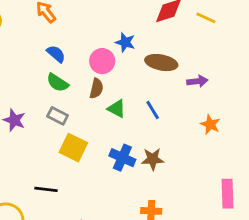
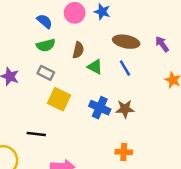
pink circle: (102, 61) -> (75, 13), moved
brown ellipse: (161, 63) -> (126, 42), moved
purple arrow: (197, 81) -> (162, 44), turned -119
green semicircle: (58, 83) -> (46, 45), turned -48

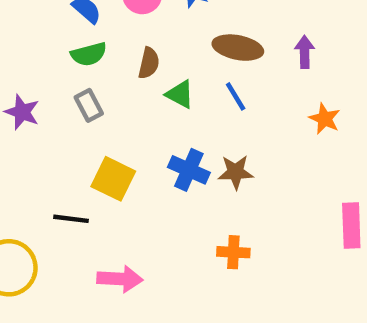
purple arrow: (162, 44) -> (305, 52), turned 35
gray rectangle: (46, 73) -> (89, 105), turned 35
yellow square: (59, 99) -> (113, 179), moved

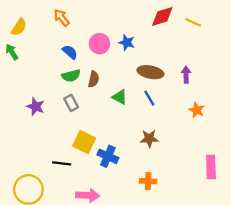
brown semicircle: (149, 63) -> (94, 79), moved
blue cross: (189, 170) -> (108, 156), moved

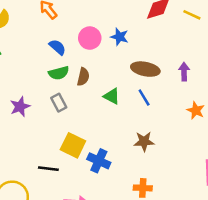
purple star: (36, 107) -> (20, 107), turned 30

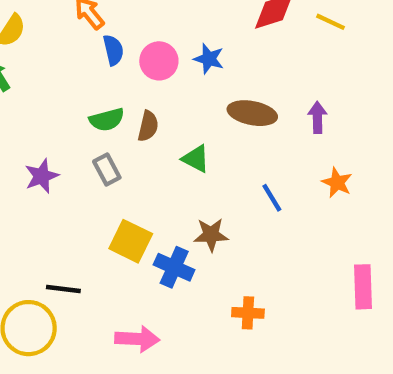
blue semicircle: (57, 47) -> (113, 50), moved, turned 36
blue line: (144, 97) -> (272, 198), moved
brown star: (144, 141) -> (211, 235), moved
black line: (48, 169) -> (63, 289), moved

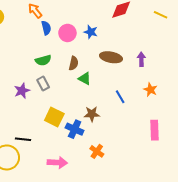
yellow line: (330, 22) -> (161, 15), moved
brown semicircle: (148, 126) -> (74, 63), moved
purple star: (42, 176) -> (22, 91), moved
pink rectangle: (363, 287) -> (155, 130), moved
orange cross: (248, 313) -> (97, 151), moved, turned 32

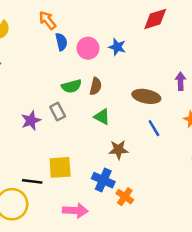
brown ellipse: (111, 57) -> (146, 96), moved
green semicircle: (43, 60) -> (71, 86), moved
green triangle: (85, 79) -> (102, 117), moved
yellow square: (54, 117) -> (60, 167), moved, turned -30
blue cross: (75, 129) -> (103, 180), moved

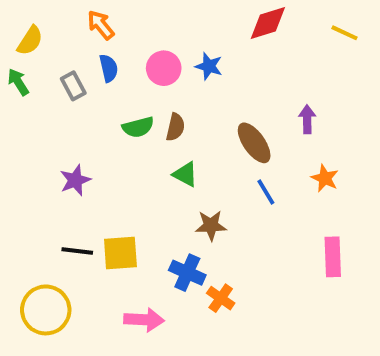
blue semicircle: (61, 42) -> (109, 68), moved
brown ellipse: (146, 96) -> (254, 143), turned 44
gray rectangle: (58, 112) -> (73, 86), moved
black line: (32, 181) -> (77, 251), moved

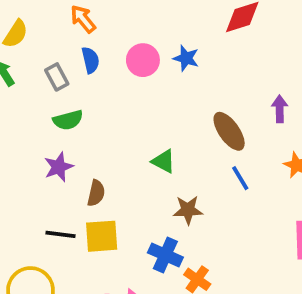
green semicircle: (138, 127) -> (68, 120), moved
brown semicircle: (175, 127) -> (96, 193), moved

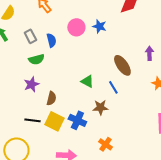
blue semicircle: (90, 60) -> (51, 40), moved
blue line: (240, 178) -> (113, 87), moved
yellow square: (102, 236) -> (54, 121), turned 30
blue cross: (165, 255) -> (77, 120), moved

